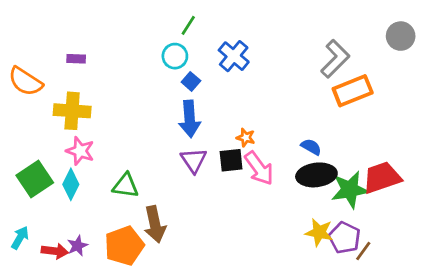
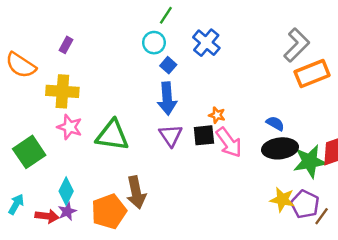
purple rectangle: (76, 59) -> (66, 45), turned -63
cyan diamond: (71, 184) -> (66, 191), moved
green triangle: (126, 186) -> (112, 135), moved, size x1.4

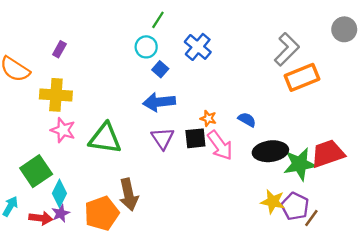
blue arrow: (167, 98) -> (159, 102), turned 88
blue semicircle: (275, 123) -> (247, 120), moved
green square: (29, 152) -> (36, 171), moved

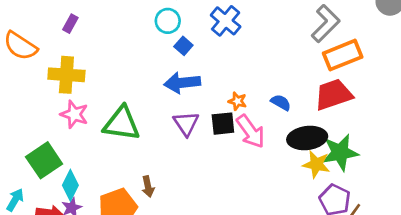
red trapezoid: (328, 154) -> (333, 95), moved
brown arrow: (129, 195) -> (148, 187), size x0.6
yellow star: (273, 202) -> (316, 164), moved

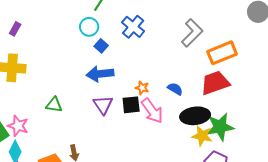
gray L-shape: (326, 24) -> (192, 33), moved
pink star: (74, 114) -> (18, 126), moved
green triangle: (122, 124) -> (54, 105), size x0.6

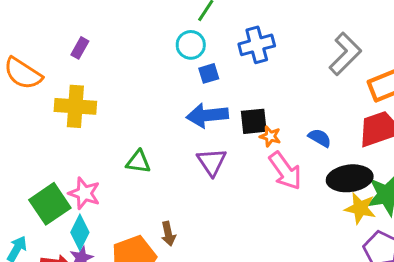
blue cross: (133, 27) -> (257, 45), turned 35
blue square: (101, 46) -> (209, 73), turned 32
black square: (131, 105) -> (254, 121), moved

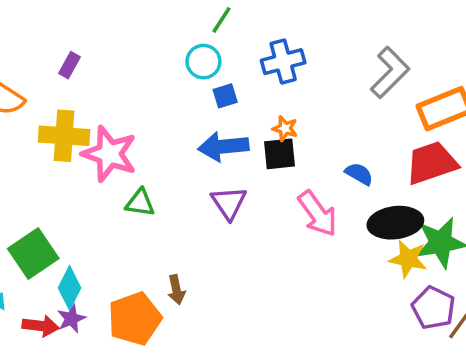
orange star: (270, 136) -> (285, 129), moved
pink star: (84, 193) -> (109, 154), moved, size x1.4

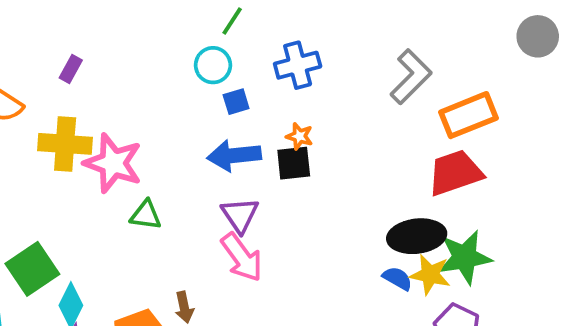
blue semicircle: (359, 174) -> (397, 278), moved
pink arrow: (318, 214) -> (242, 257), moved

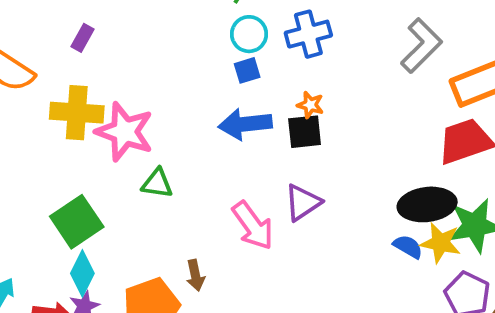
cyan circle: (213, 65) -> (249, 34), moved
purple triangle: (240, 215) -> (303, 203), moved, turned 30
green square: (32, 269) -> (77, 222), moved

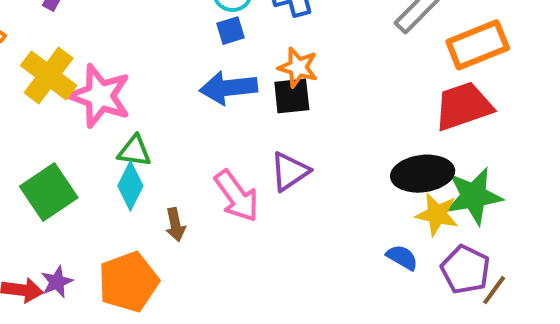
orange star: (310, 105) -> (298, 67), size x1.4
yellow cross: (77, 113) -> (49, 76), turned 33
blue semicircle: (408, 247) -> (402, 257), moved
cyan diamond: (82, 273) -> (130, 186), moved
brown arrow: (195, 275) -> (175, 225), moved

